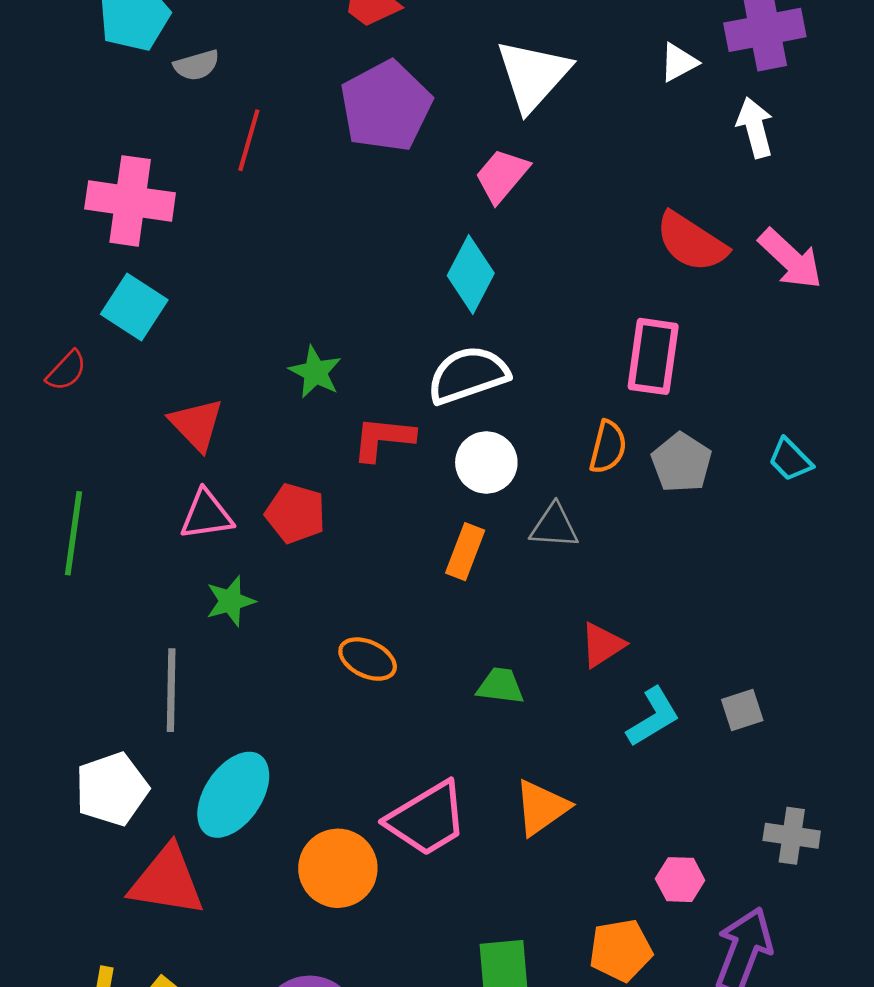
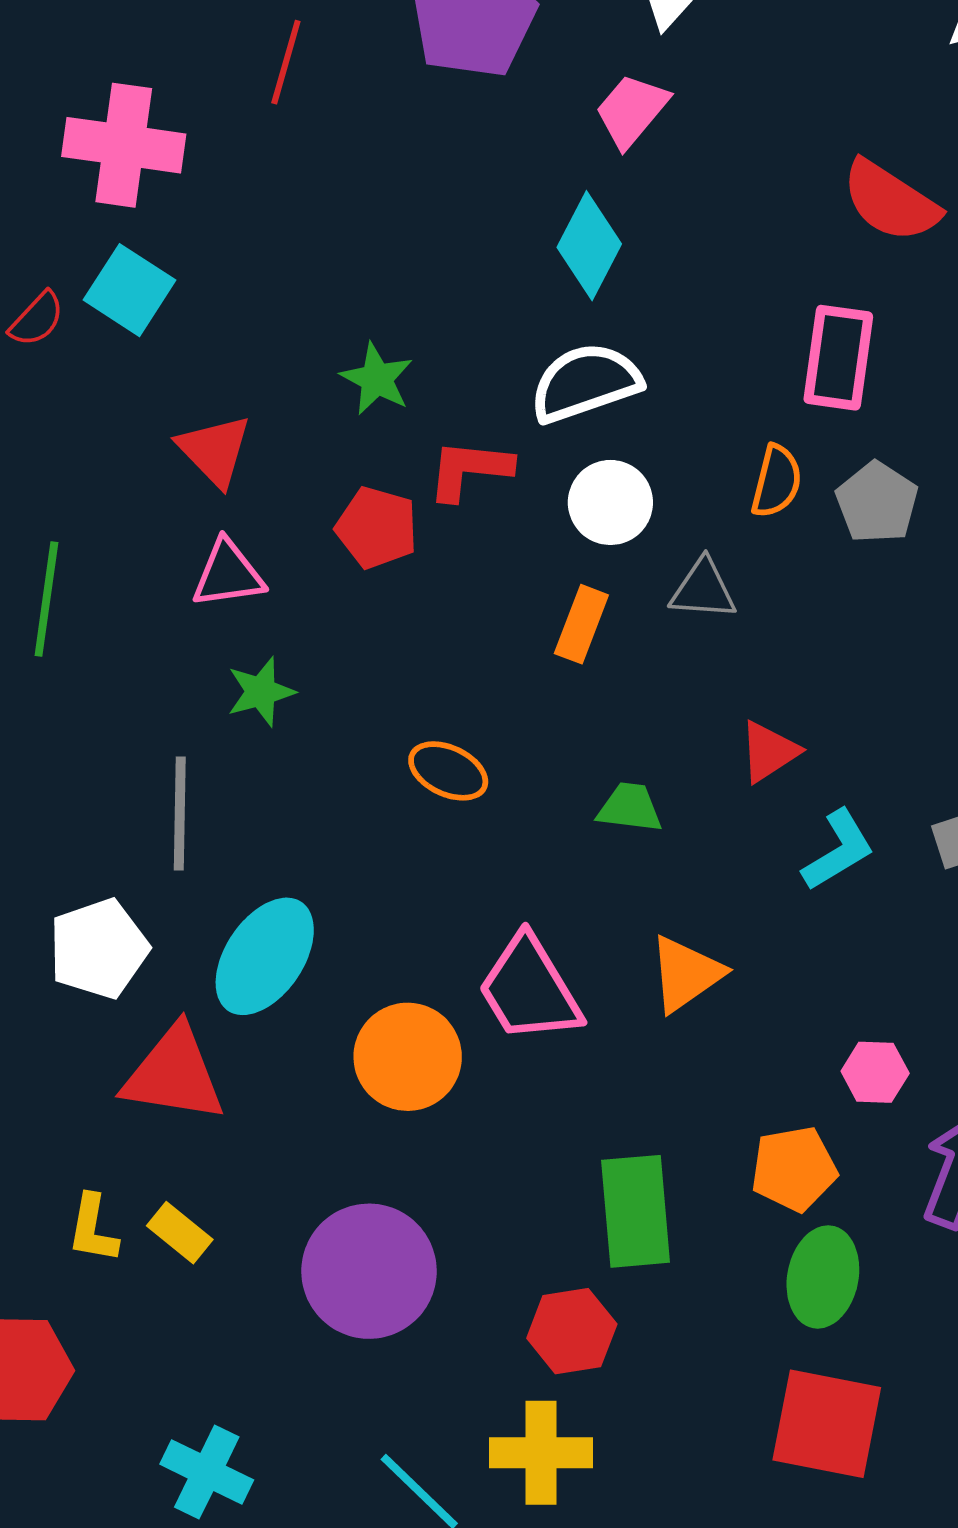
red semicircle: (66, 371) -> (37, 319), moved
red pentagon: (295, 513) -> (377, 528), moved
pink trapezoid: (427, 819) -> (529, 989), turned 90

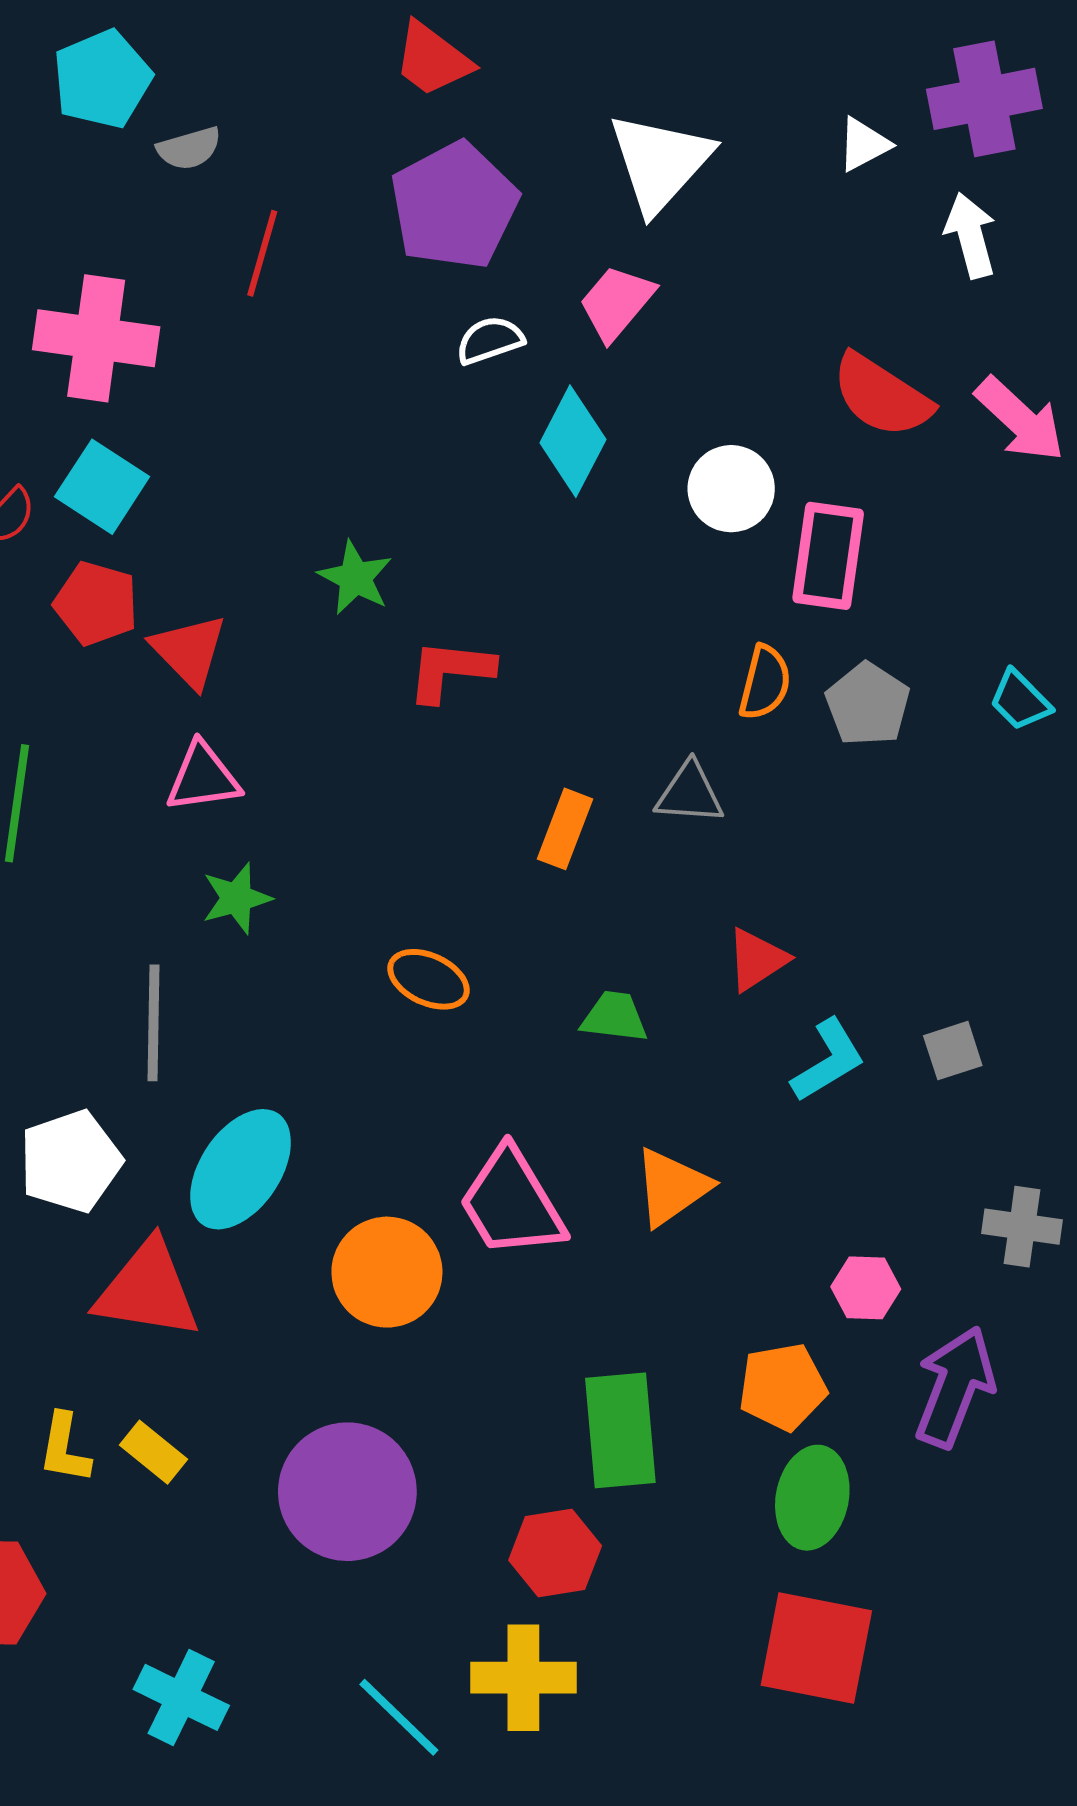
white semicircle: (585, 383) -> (490, 340), moved, size x0.6
white circle: (610, 502) -> (731, 489), moved
red pentagon: (377, 528) -> (96, 603), moved

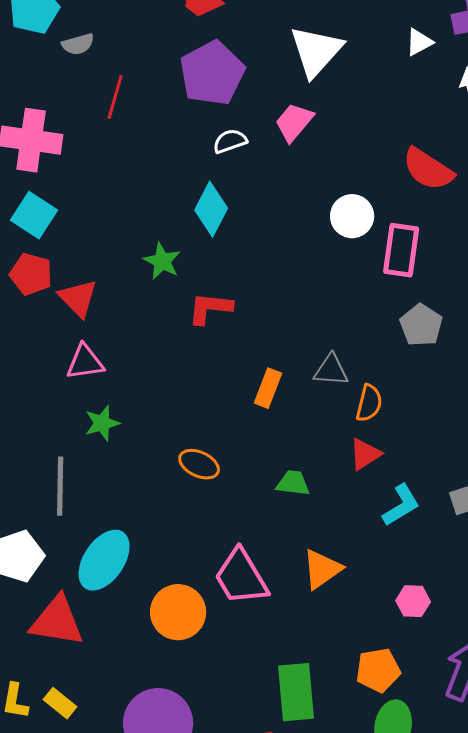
cyan diamond: (573, 441) -> (211, 209), moved
orange semicircle: (765, 683) -> (369, 403), moved
pink hexagon: (866, 1288) -> (413, 601), moved

